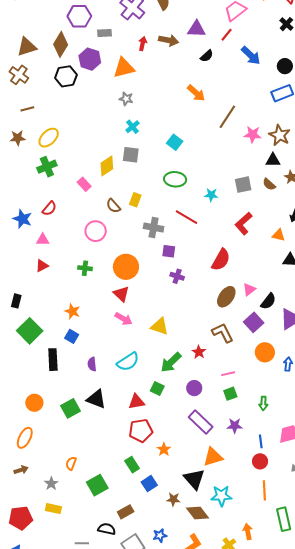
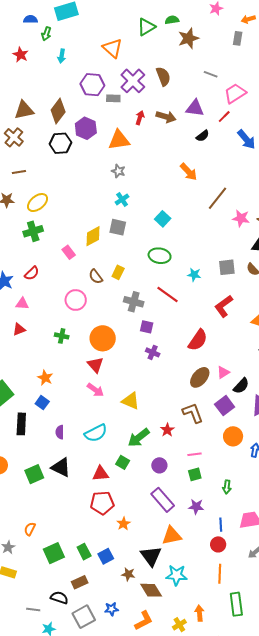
purple hexagon: (79, 16) -> (92, 85), moved
gray rectangle: (105, 33) -> (113, 98), moved
green rectangle: (132, 465) -> (84, 552), moved

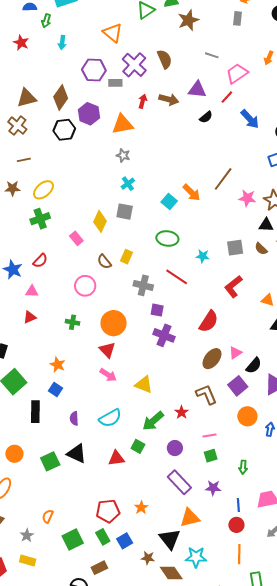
orange arrow: (189, 172) -> (192, 193), moved
yellow diamond: (93, 236) -> (100, 221), turned -35
purple cross: (153, 352) -> (164, 335), size x1.5
red pentagon: (102, 503) -> (108, 511), moved

